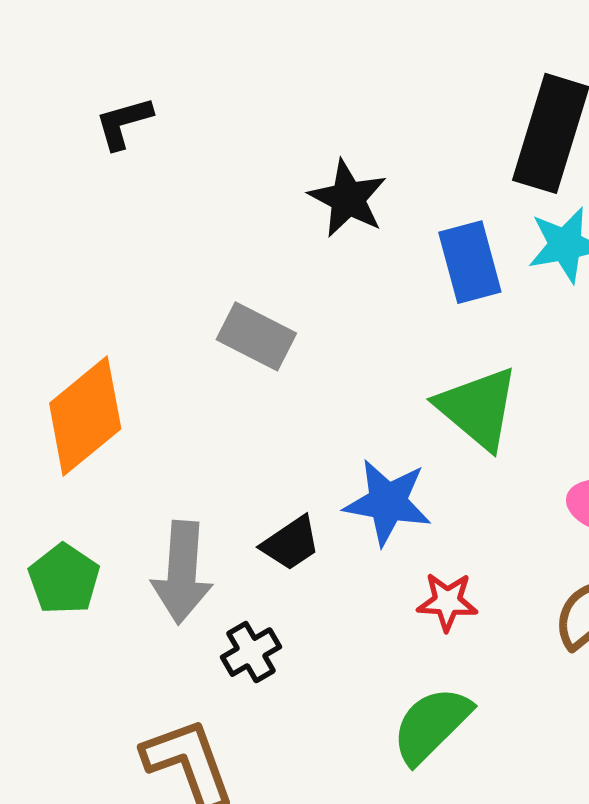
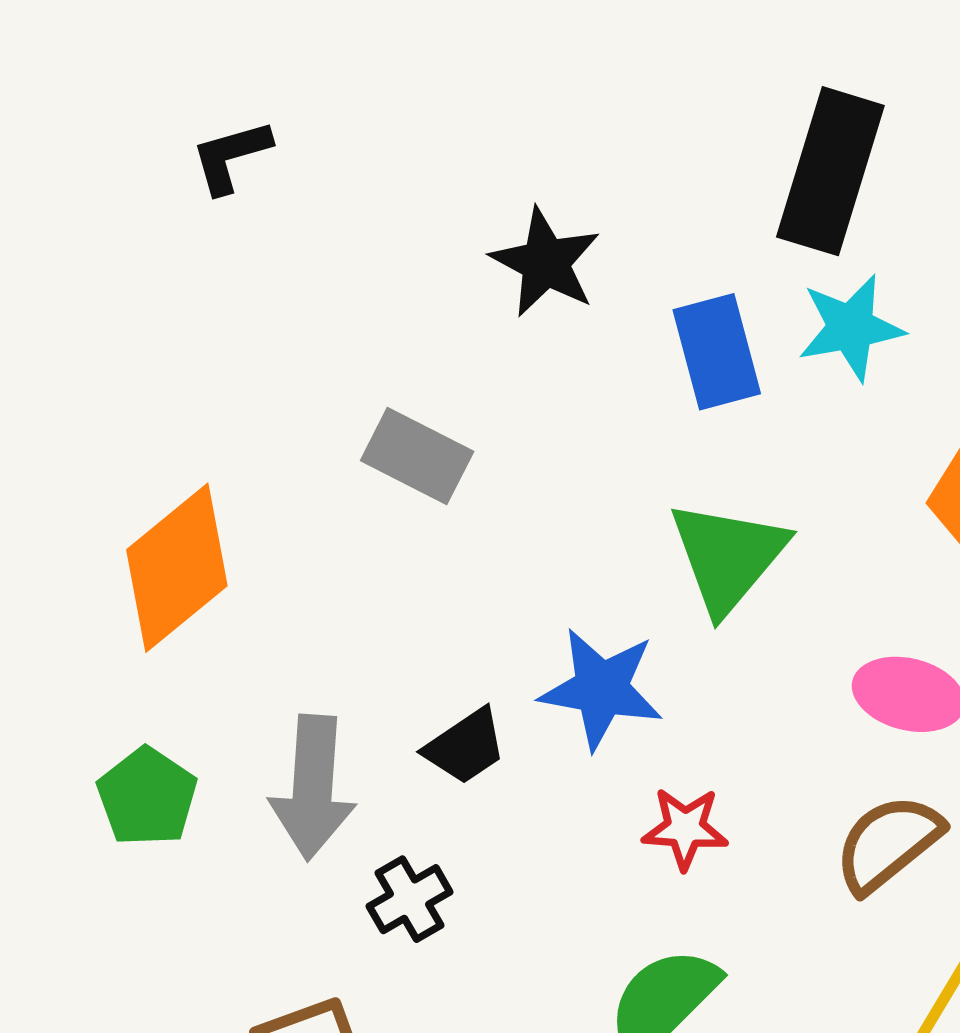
green triangle: (478, 408) -> (728, 557), turned 30

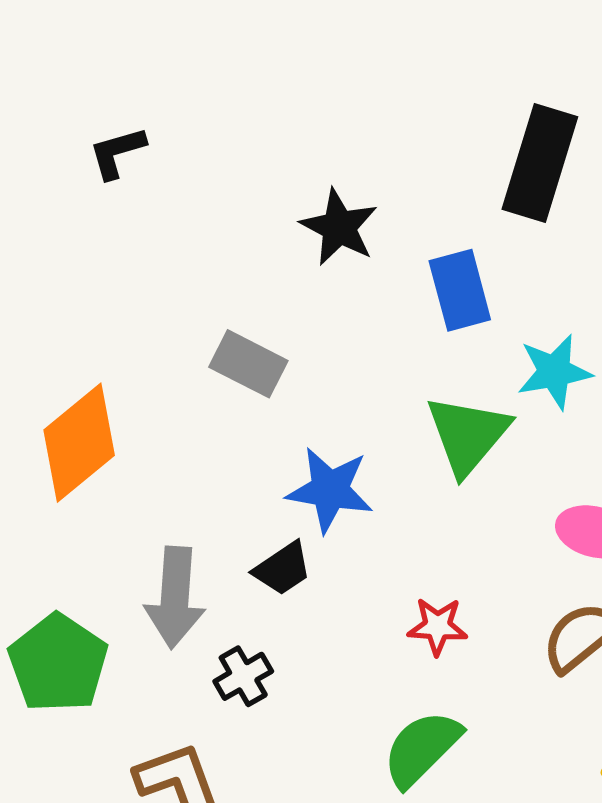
cyan star: (851, 328) -> (554, 372), moved
blue star: (601, 689) -> (330, 490), moved
green pentagon: (147, 797) -> (58, 663), moved, size x1.4

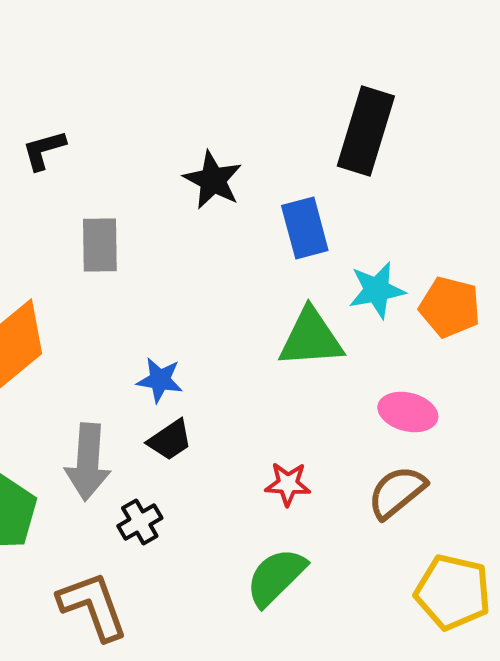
black L-shape: (117, 152) -> (44, 150), moved
gray rectangle: (248, 364) -> (100, 245), moved, turned 62
green triangle: (468, 435) -> (311, 338), turned 46
blue star: (330, 490) -> (160, 380), moved, size x0.7

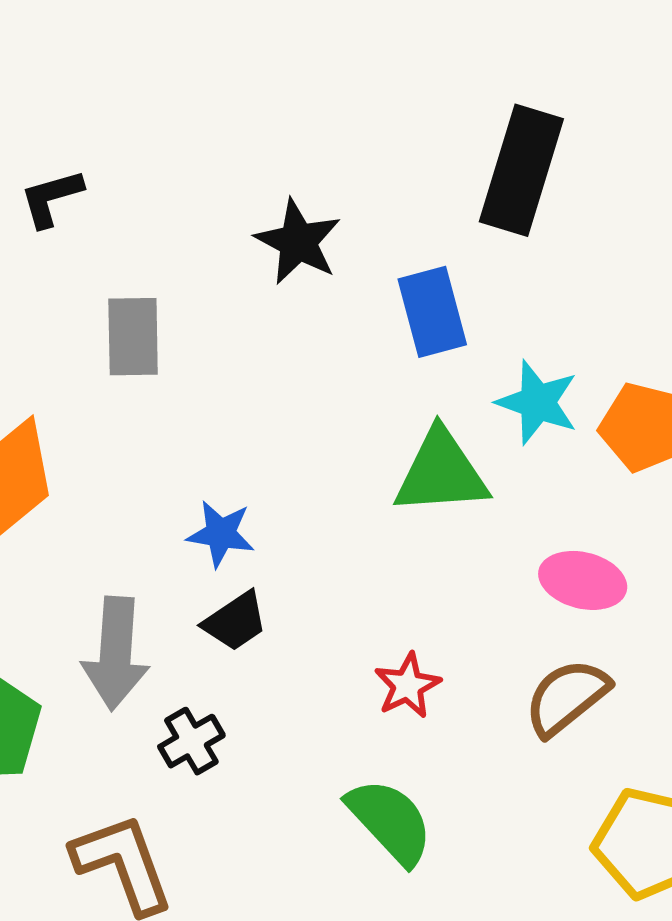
cyan star: (377, 290) -> (537, 402), turned 30
red star: (288, 484) -> (408, 686), turned -30
green semicircle: (276, 577) -> (390, 821), turned 92

